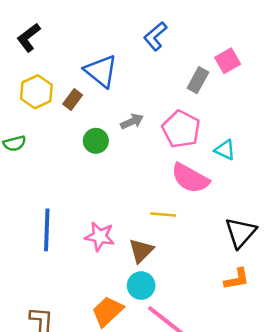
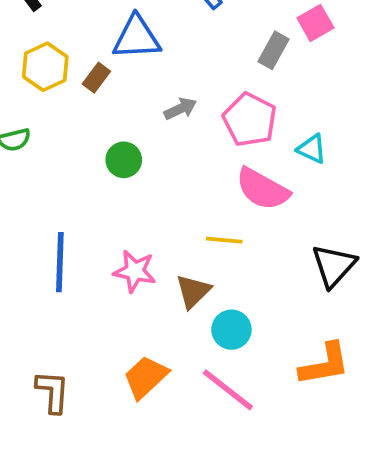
blue triangle: (101, 71) -> (137, 38), turned -42
green circle: (96, 141) -> (124, 160), moved
orange L-shape: (237, 279) -> (325, 364), moved, size x1.4
cyan circle: (141, 286) -> (231, 330), moved

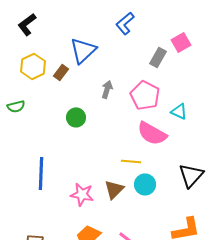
blue triangle: (137, 38) -> (83, 50), turned -40
gray arrow: (180, 109) -> (107, 89), turned -48
pink star: (135, 271) -> (82, 194), moved
cyan circle: (231, 330) -> (145, 184), moved

